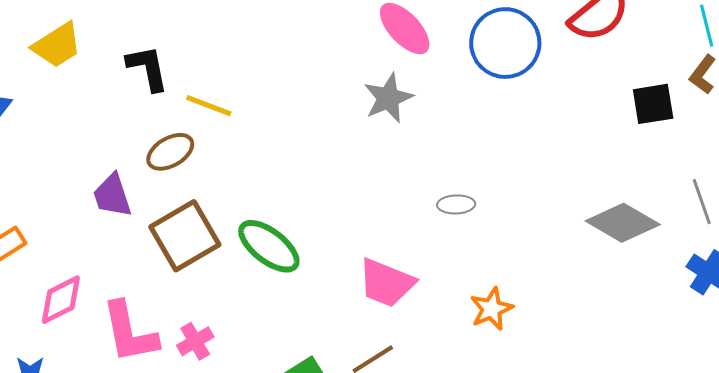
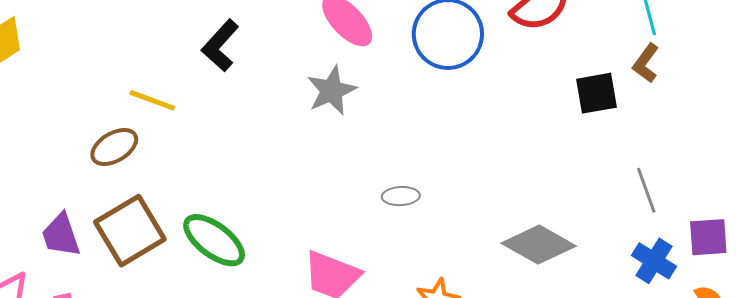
black L-shape: (148, 68) -> (220, 45), moved, turned -126
purple trapezoid: (112, 195) -> (61, 235), moved
gray diamond: (623, 223) -> (539, 245), moved

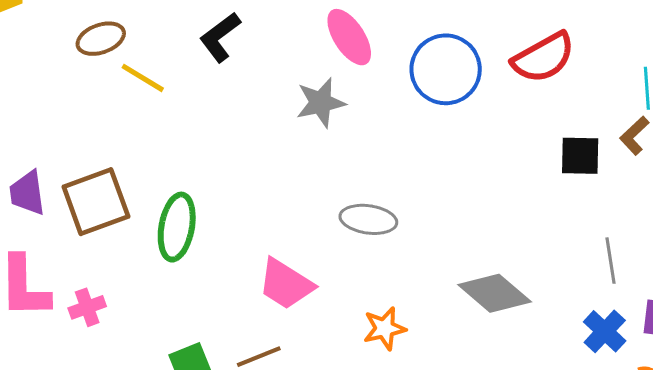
brown ellipse: (114, 147) -> (101, 39), moved
gray ellipse: (401, 196) -> (368, 219), size x1.5
green ellipse: (214, 240) -> (177, 227), turned 52

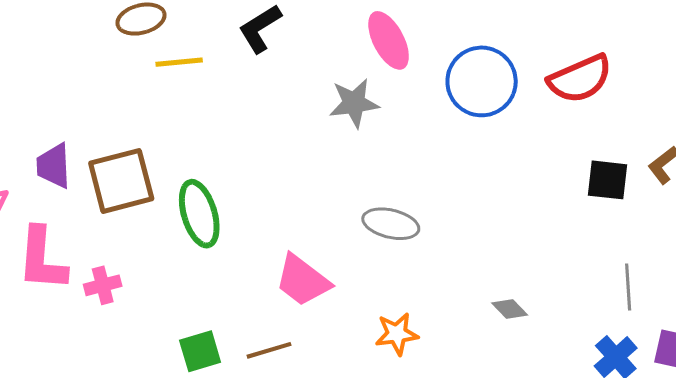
yellow line: (143, 78) -> (179, 62), turned -42
green ellipse: (177, 227) -> (199, 214), turned -32
gray diamond: (495, 293) -> (510, 309), size x0.5

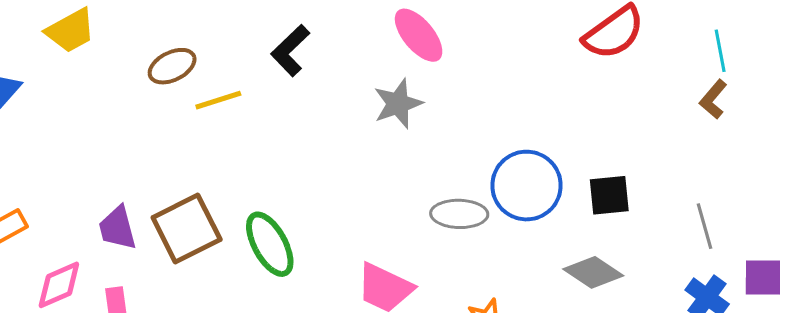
blue circle: (482, 81) -> (527, 186), moved
black square: (608, 180) -> (609, 195), moved
gray diamond: (510, 309) -> (593, 272), size x1.6

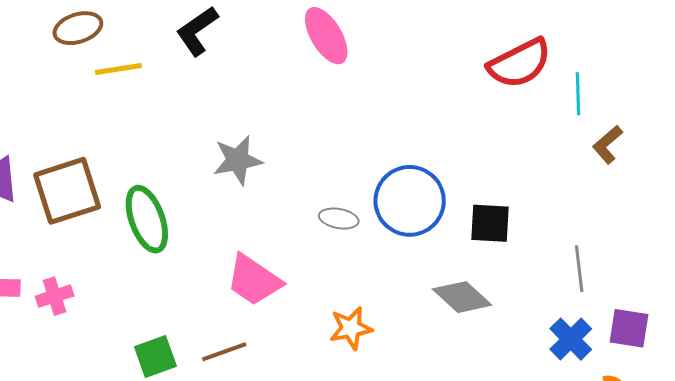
cyan line: (720, 51) -> (578, 94), moved
gray star: (398, 104) -> (238, 160), moved
gray ellipse: (459, 214) -> (339, 219), size x0.7

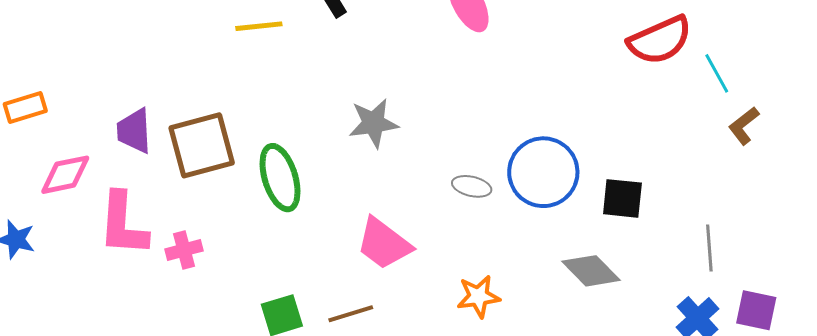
cyan line: (578, 94) -> (717, 73), turned -30

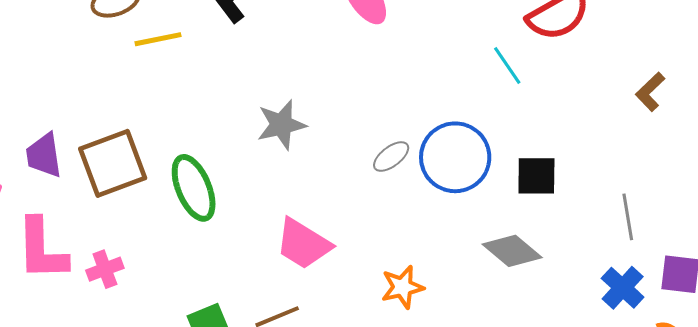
cyan line: (717, 73) -> (507, 65), moved
gray ellipse: (472, 186) -> (391, 157), moved, turned -45

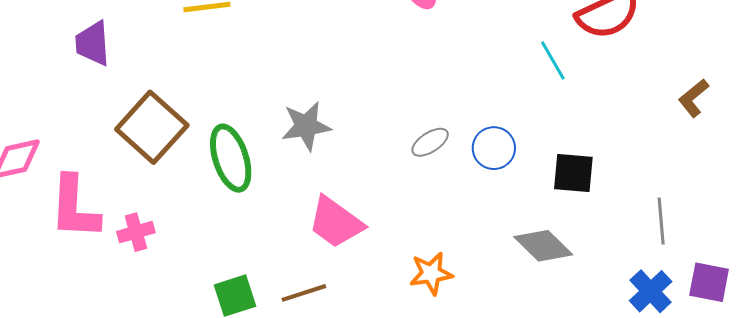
gray star: (281, 125) -> (306, 126), moved
purple trapezoid: (44, 155) -> (93, 43), moved
blue circle: (455, 157) -> (494, 148), size x0.6
brown square: (113, 163) -> (152, 127), turned -32

